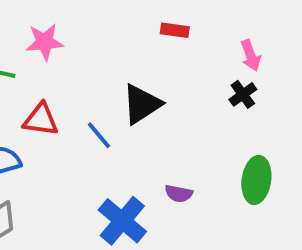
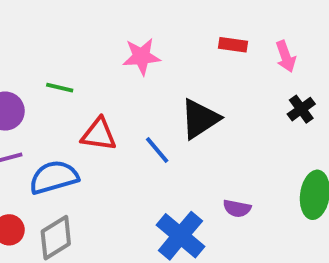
pink star: (45, 42) -> (142, 56), moved
pink arrow: (251, 56) -> (286, 56), moved

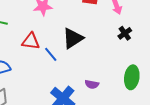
red triangle: (99, 134) -> (31, 41), moved

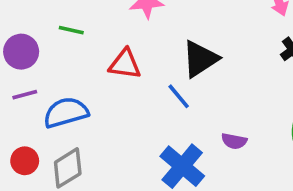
blue line: (51, 54) -> (179, 96), moved

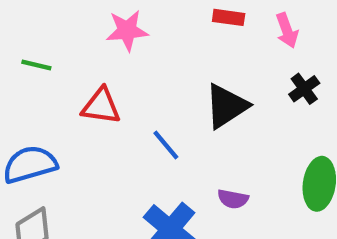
black triangle: (200, 59) -> (226, 106), moved

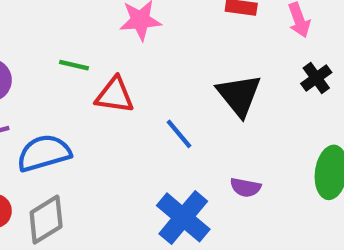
green line: (36, 65) -> (74, 65), moved
black triangle: (226, 106) -> (239, 95), turned -36

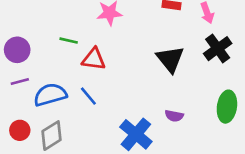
black cross: (316, 78) -> (218, 49), size x1.5
blue line: (179, 134) -> (88, 96), moved

